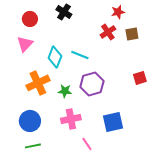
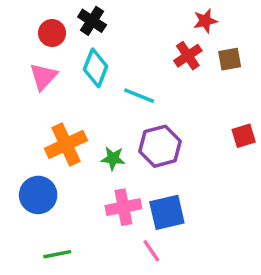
black cross: (64, 12) -> (92, 21), moved
cyan diamond: (55, 57) -> (96, 68), moved
blue circle: (30, 121) -> (38, 195), moved
blue square: (113, 122) -> (167, 212), moved

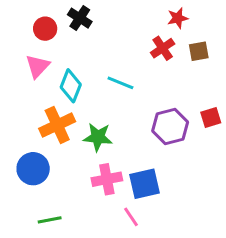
cyan diamond: (96, 68) -> (71, 86), moved
purple hexagon: (160, 146) -> (170, 127), moved
green star: (113, 158) -> (98, 137), size x1.4

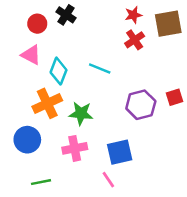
red star: (178, 18) -> (133, 15), moved
brown square: (199, 51) -> (168, 24), moved, size x1.6
pink triangle: (38, 66) -> (31, 55), turned -45
pink cross: (107, 179) -> (75, 148), moved

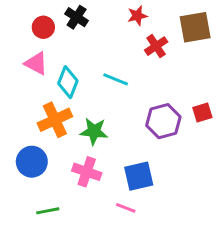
red star: (133, 15) -> (137, 16), moved
pink cross: (75, 148) -> (87, 172), turned 30
pink line: (108, 180) -> (126, 208), turned -35

